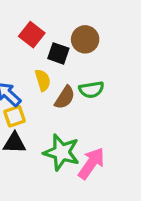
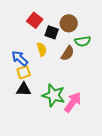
green semicircle: (91, 90) -> (83, 41), moved
brown semicircle: (65, 97) -> (68, 53), moved

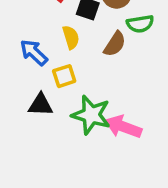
yellow square: (24, 72) -> (64, 76), moved
pink arrow: (73, 102) -> (123, 127), turned -105

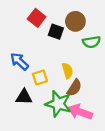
yellow semicircle: (71, 37) -> (67, 71), moved
brown semicircle: (115, 44) -> (74, 88), moved

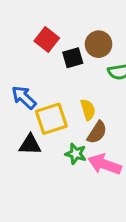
black square: (56, 32) -> (73, 58), turned -35
yellow square: (40, 77) -> (51, 119), size x1.5
green star: (58, 104) -> (76, 154), size x0.6

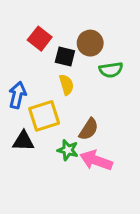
black square: (73, 58) -> (65, 56), turned 30
blue arrow: (24, 97) -> (17, 95), turned 60
yellow semicircle: (88, 110) -> (66, 85), moved

